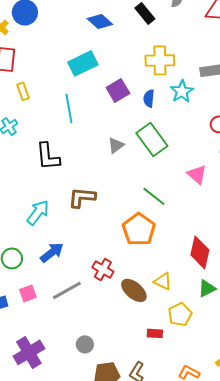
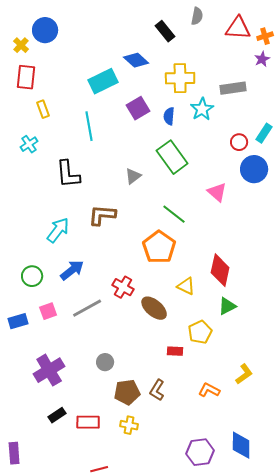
blue diamond: (100, 21) -> (136, 60), moved
gray triangle: (116, 145) -> (133, 176), moved
yellow triangle: (163, 281) -> (186, 286), moved

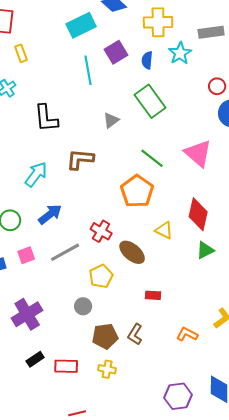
cyan line: (89, 126) -> (88, 70), moved
pink triangle: (217, 192) -> (198, 153), moved, size x1.4
yellow pentagon: (200, 332) -> (101, 276), moved

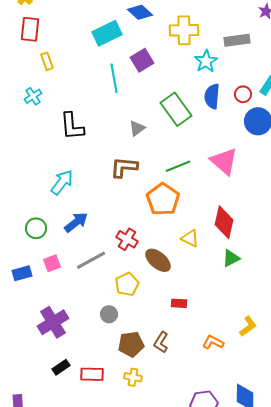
blue semicircle: (147, 60) -> (212, 96), moved, size x1.4
green line: (152, 158) -> (178, 166), turned -60
brown L-shape: (80, 159) -> (124, 167), moved

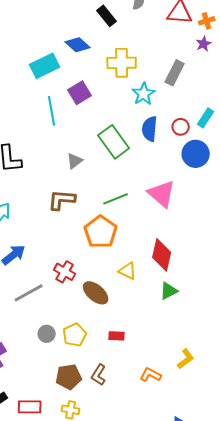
gray rectangle: (237, 40) -> (175, 73), turned -55
yellow pentagon: (127, 284) -> (75, 335), moved
gray circle: (109, 314) -> (47, 334), moved

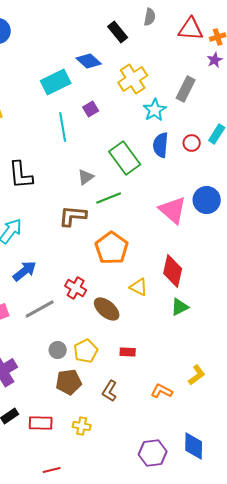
yellow cross: (122, 63) -> (133, 79), turned -32
purple square: (80, 93) -> (91, 109), size x0.7
blue circle: (196, 154) -> (207, 200), moved
green line: (116, 199) -> (109, 198), moved
brown pentagon: (69, 377) -> (69, 382), moved

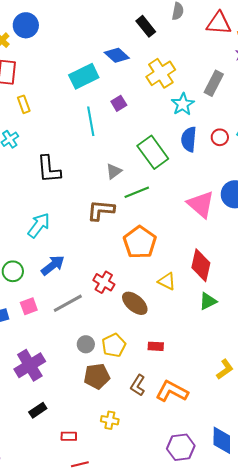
orange L-shape: (162, 391) -> (172, 391), moved, size x1.5
red rectangle: (41, 423) -> (69, 436), moved, size x0.7

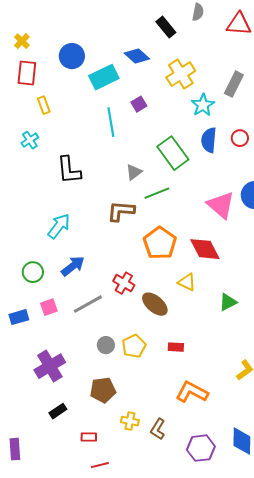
blue circle: (26, 25) -> (72, 56), moved
red diamond: (201, 265) -> (205, 249), moved, turned -40
brown pentagon: (97, 376) -> (103, 390), moved
brown L-shape: (138, 385) -> (158, 429), moved

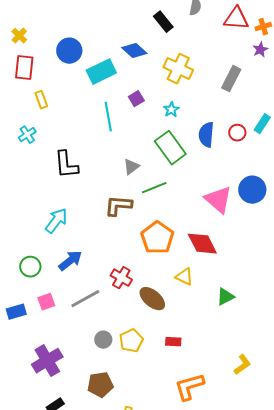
yellow cross: (181, 74) -> (178, 69), turned -32
cyan star: (203, 105) -> (171, 110), moved, size x0.7
orange L-shape: (192, 392) -> (189, 387), turned -44

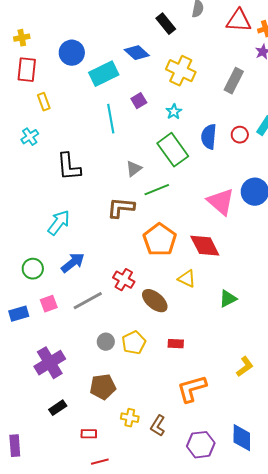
yellow cross: (19, 36) -> (22, 38), turned 35

